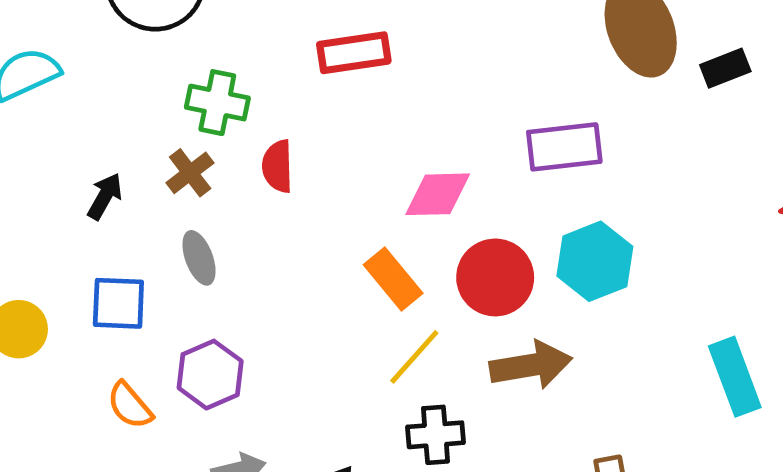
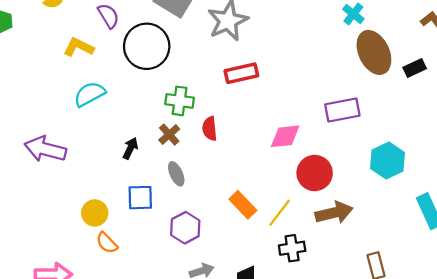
cyan hexagon: (595, 261) -> (388, 160), moved
orange rectangle: (393, 279) -> (243, 205), moved
orange semicircle: (130, 405) -> (107, 243), moved

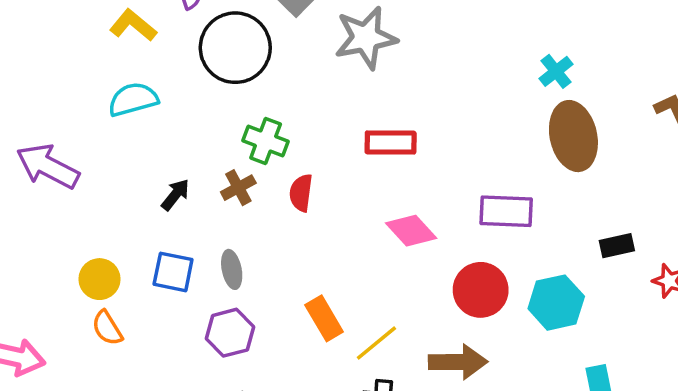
black rectangle: (415, 68) -> (617, 246), moved
red rectangle: (241, 73) -> (391, 142), moved
pink diamond: (285, 136) -> (411, 231), turned 40
red circle: (315, 173) -> (481, 290), moved
gray ellipse: (176, 174) -> (232, 269), moved

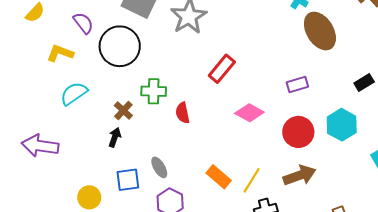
red rectangle: (391, 142) -> (222, 69), turned -32
brown cross: (238, 188) -> (123, 111), moved
purple rectangle: (506, 211) -> (297, 84), size x0.7

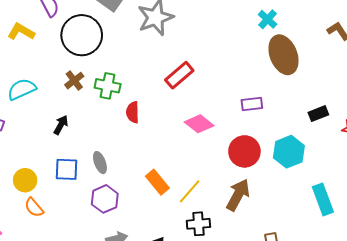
cyan semicircle: (74, 93) -> (22, 89), moved
brown cross: (123, 111) -> (74, 81), moved
brown arrow: (299, 175) -> (238, 195), turned -52

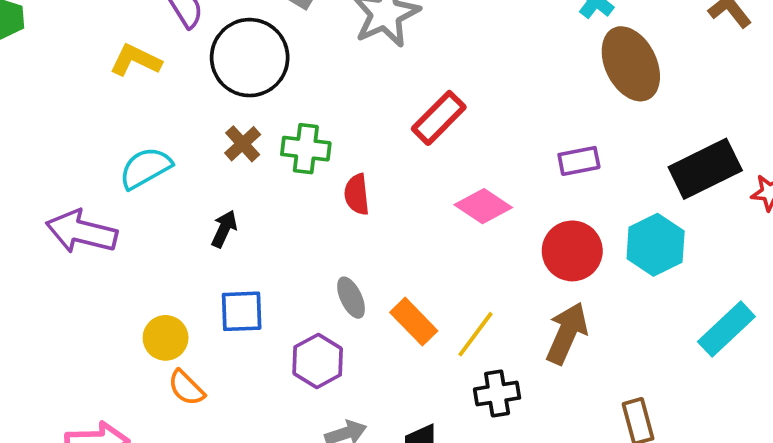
black rectangle: (318, 114) -> (705, 169), size x1.8
gray ellipse: (100, 163) -> (351, 298), moved
cyan rectangle: (323, 199) -> (726, 329), turned 72

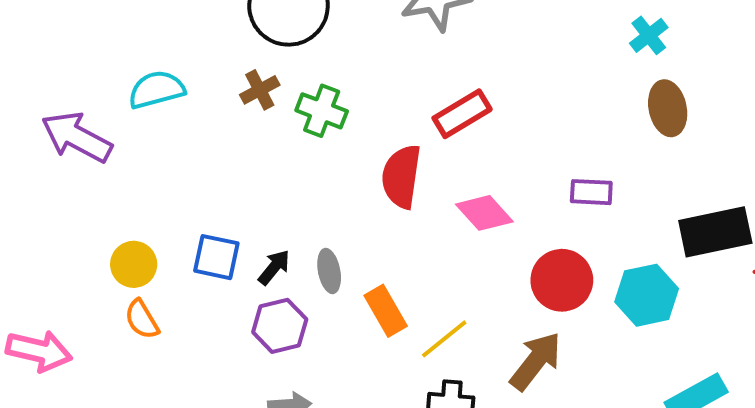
brown ellipse: (631, 64) -> (668, 108), size x0.7
red semicircle: (357, 194) -> (401, 176), moved, size x1.5
black arrow: (224, 229) -> (274, 267), moved

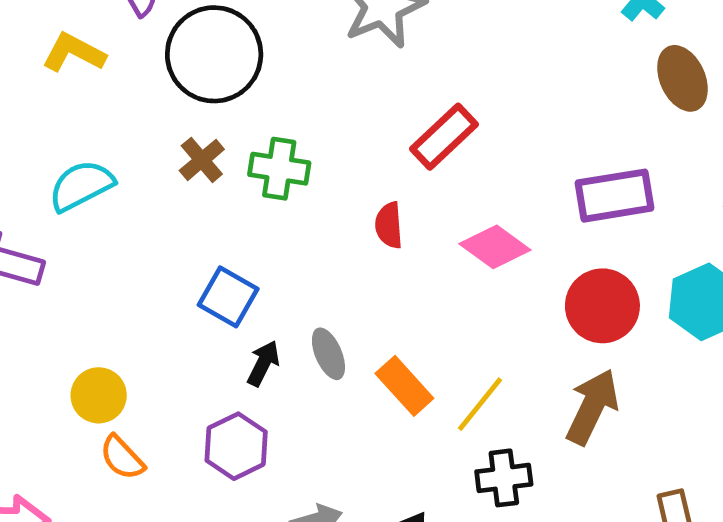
red semicircle: (401, 176) -> (389, 225), size x0.6
purple rectangle: (591, 192) -> (615, 196), size x1.5
blue square: (216, 257) -> (228, 297), moved, turned 30
purple hexagon: (280, 326) -> (236, 446), moved

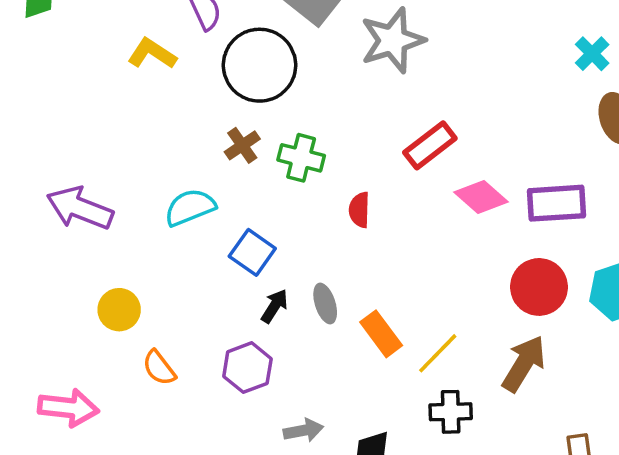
cyan semicircle: (81, 186) -> (190, 207), moved
red semicircle: (389, 225) -> (359, 210), moved
pink diamond: (495, 247) -> (481, 197), moved
yellow circle: (99, 395) -> (119, 310), moved

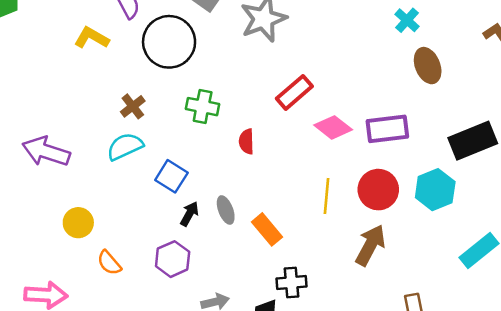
brown cross: (242, 145) -> (133, 106), moved
yellow line: (438, 353) -> (327, 196), moved, turned -36
black cross: (451, 412) -> (291, 282), moved

